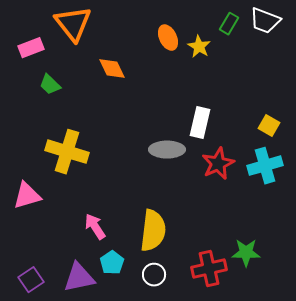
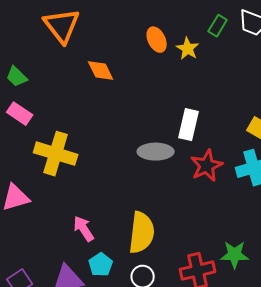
pink rectangle: (31, 48) -> (20, 114), moved, turned 55
green trapezoid: (50, 85) -> (17, 77), moved

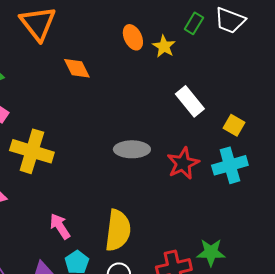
white rectangle: (189, 125) -> (190, 101), moved, turned -52

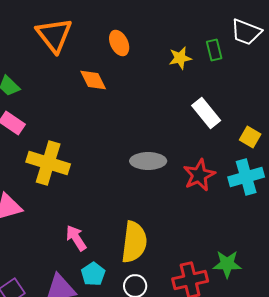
green rectangle: (194, 23) -> (214, 50), moved, turned -45
orange ellipse: (133, 37) -> (119, 43), moved
yellow star: (164, 46) -> (180, 58), turned 30

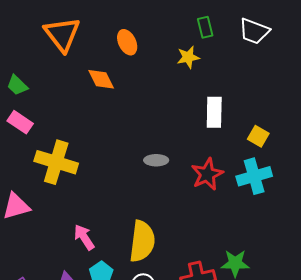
green rectangle: (214, 50) -> (205, 27), moved
white rectangle: (206, 113) -> (214, 112), turned 40
gray ellipse: (148, 161) -> (156, 160), size x0.7

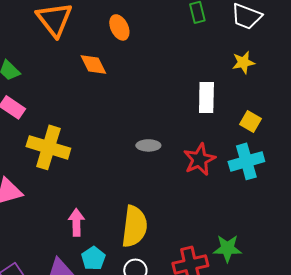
yellow star: (188, 57) -> (243, 62), moved
pink arrow: (84, 237) -> (76, 222), turned 32

